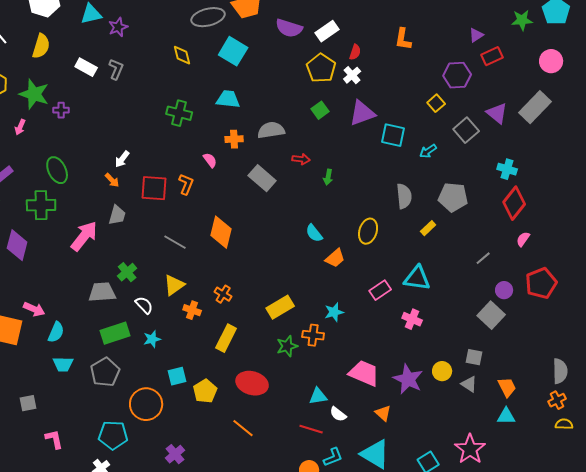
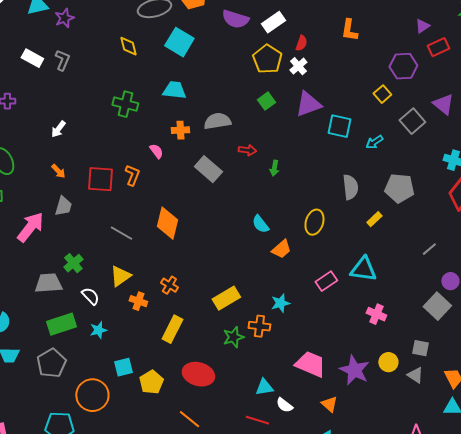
white arrow: (122, 159) -> (58, 129), moved
pink cross: (412, 319) -> (376, 314), moved

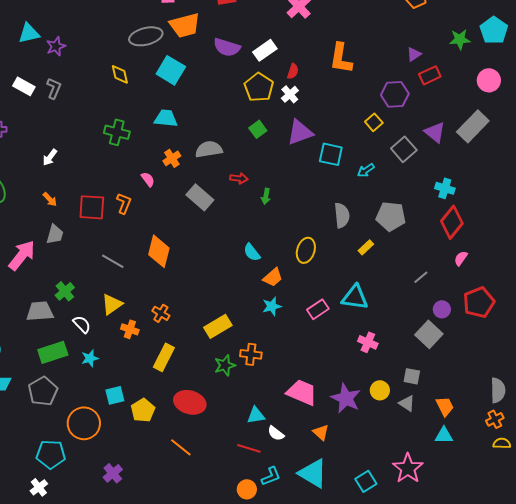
orange L-shape: (349, 30) -> (341, 58), size x1.4
orange cross: (180, 130) -> (172, 158), turned -30
cyan star: (280, 303) -> (272, 306), moved

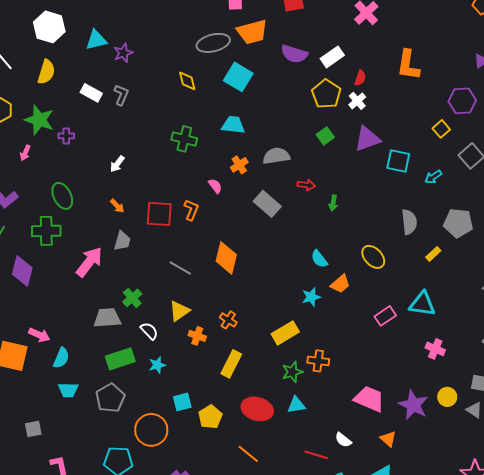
yellow ellipse: (306, 250) -> (373, 257), turned -60
cyan star: (272, 306) -> (311, 297), moved
cyan triangle: (256, 415) -> (296, 405), moved

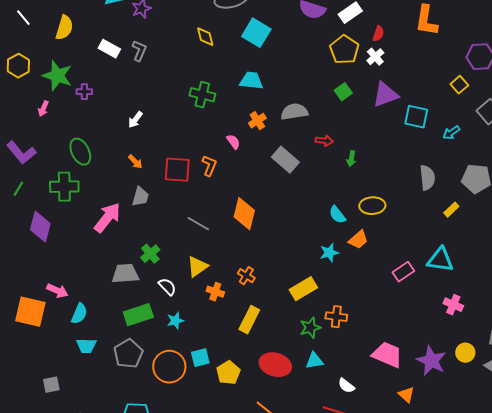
yellow ellipse: (373, 257) -> (372, 206), moved, turned -50
orange circle: (151, 430) -> (169, 367), moved
white semicircle: (343, 440) -> (346, 386), moved

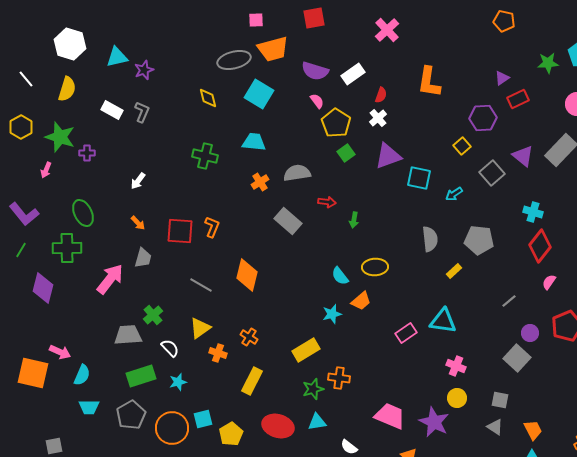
yellow pentagon: (344, 50) -> (336, 123), moved
pink semicircle: (233, 142) -> (317, 101), moved
yellow circle: (465, 353) -> (457, 398), moved

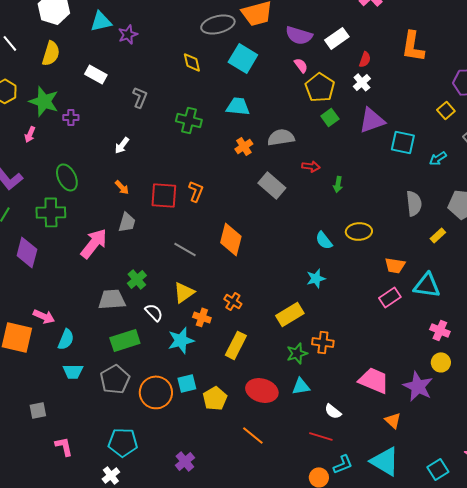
gray L-shape: (142, 112) -> (140, 97), moved
orange trapezoid: (361, 301) -> (395, 265), moved, turned 50
cyan star: (178, 382) -> (181, 340), moved, size x1.5

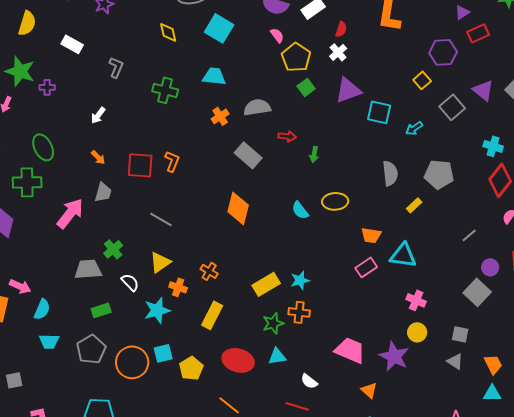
orange diamond: (231, 239) -> (238, 208), moved
cyan star: (316, 278) -> (300, 280), moved
green rectangle: (125, 340) -> (101, 310), size x0.7

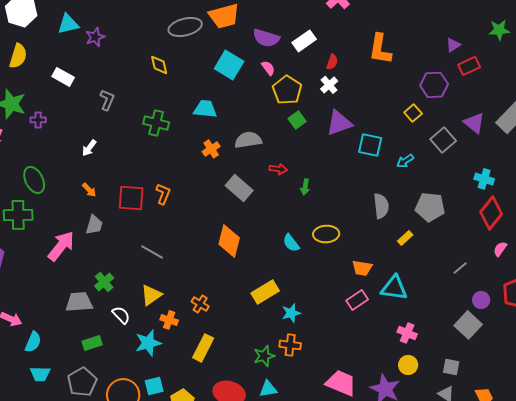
cyan square: (219, 28) -> (229, 65), moved
yellow rectangle: (266, 284) -> (265, 292), moved

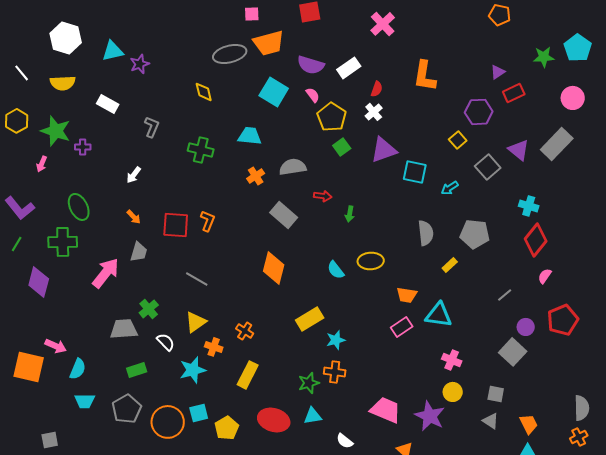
yellow semicircle: (18, 56) -> (63, 83), turned 70

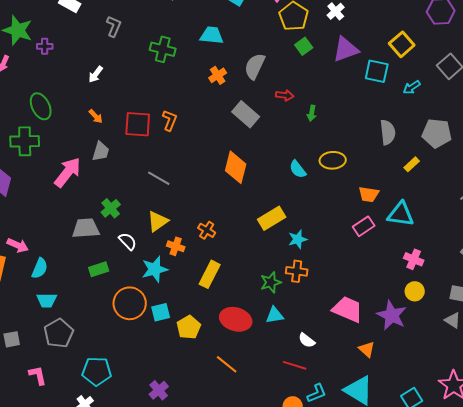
yellow square: (458, 140) -> (402, 44), moved, size x1.4
gray semicircle: (293, 167) -> (255, 66), turned -56
gray pentagon: (127, 409) -> (59, 333), moved
orange circle: (168, 422) -> (130, 303), moved

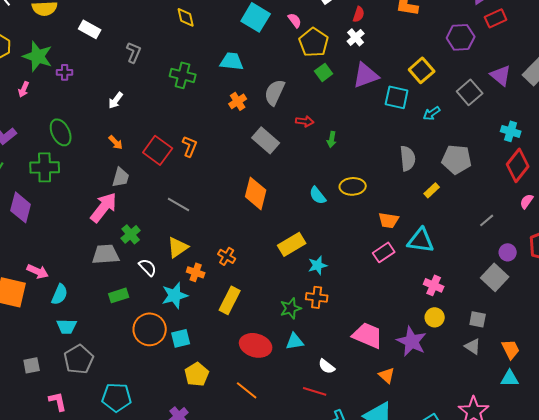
red square: (138, 124) -> (158, 150), turned 32
pink arrow: (68, 172) -> (104, 207), moved
yellow pentagon: (189, 327) -> (197, 374), moved

